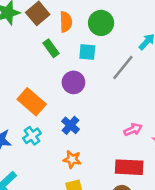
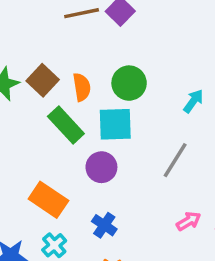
green rectangle: (51, 48) -> (66, 125), size x1.5
cyan square: (87, 52) -> (115, 124), size x1.5
gray line: (123, 68) -> (175, 160), moved

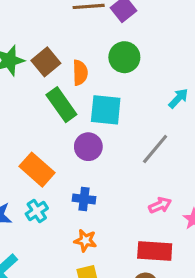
green circle: (129, 83) -> (124, 57), moved
blue cross: (104, 225) -> (84, 199), turned -35

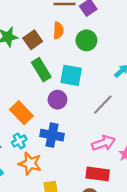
orange semicircle: (80, 73) -> (58, 30), moved
blue cross: (84, 199) -> (52, 135), size x1.5
pink arrow: (160, 205) -> (104, 143), size x1.5
orange star: (85, 241) -> (30, 164), moved, size x1.5

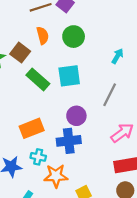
purple circle: (57, 100) -> (76, 116), moved
orange rectangle: (21, 113) -> (32, 128), turned -50
cyan cross: (19, 141) -> (38, 157), turned -32

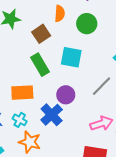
brown square: (20, 53) -> (41, 34), moved
green rectangle: (38, 79) -> (40, 65), moved
blue cross: (69, 141) -> (52, 115), turned 35

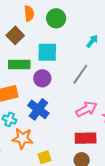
green rectangle: (40, 65) -> (19, 64), turned -50
purple circle: (66, 95) -> (42, 78), moved

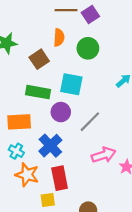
gray line: (80, 74) -> (90, 122), moved
red rectangle: (86, 138) -> (60, 178), moved, turned 70

